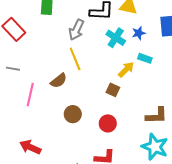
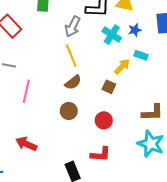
brown semicircle: (59, 81) -> (73, 82), moved

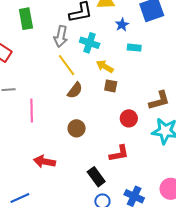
cyan cross: (112, 35) -> (90, 43), moved
yellow arrow: (122, 67) -> (105, 66), moved, turned -90
brown circle: (69, 111) -> (77, 128), moved
red circle: (104, 120) -> (129, 118), moved

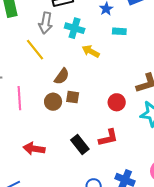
yellow line: (67, 65) -> (35, 50), moved
brown square: (111, 86) -> (73, 97), moved
brown circle: (77, 128) -> (53, 102), moved
black rectangle: (96, 177) -> (80, 145), moved

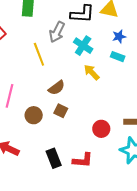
cyan rectangle: (119, 31) -> (118, 57), moved
brown circle: (53, 102) -> (34, 115), moved

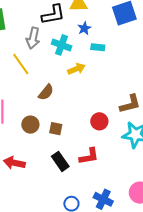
blue star: (119, 36) -> (84, 28), moved
yellow arrow: (92, 72) -> (76, 69), turned 126
brown square: (61, 111) -> (56, 129), moved

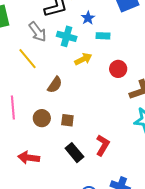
gray arrow: (33, 38) -> (38, 32), turned -45
red circle: (99, 121) -> (118, 69), moved
red L-shape: (89, 156) -> (103, 145), turned -45

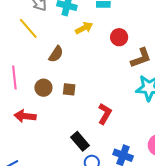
black rectangle: (74, 153) -> (80, 141), moved
red arrow: (29, 158) -> (25, 116), moved

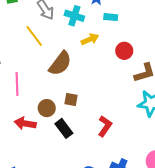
brown semicircle: (56, 54) -> (60, 63), size x1.5
brown circle: (43, 88) -> (47, 108), moved
black rectangle: (80, 141) -> (64, 128), moved

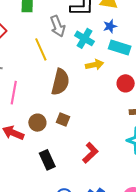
cyan rectangle: (111, 17) -> (120, 47), size x1.5
brown semicircle: (60, 63) -> (60, 82), turned -36
black rectangle: (64, 128) -> (47, 160), moved

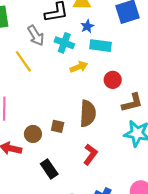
brown semicircle: (60, 82) -> (88, 113), moved

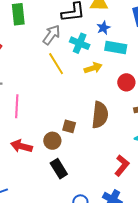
gray arrow: (36, 36) -> (52, 35), turned -115
yellow line: (23, 61) -> (56, 64), moved
brown circle: (33, 134) -> (52, 141), moved
red L-shape: (90, 154) -> (122, 165), moved

